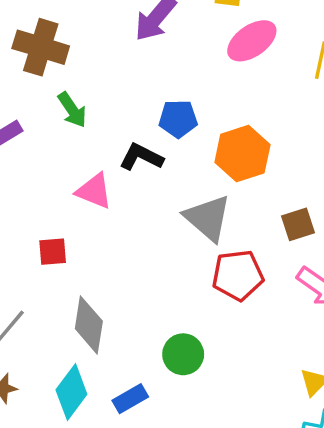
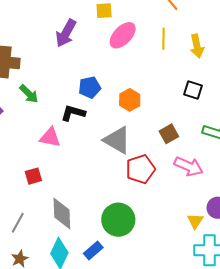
orange hexagon: (242, 154) -> (130, 100), size x0.7
green circle: (183, 354) -> (118, 220), size x1.4

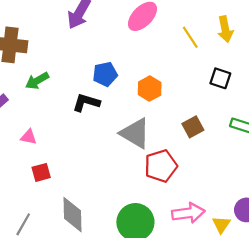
yellow line: (164, 39) -> (190, 37), moved, turned -35
green arrow: (29, 94) -> (37, 81), turned 105
pink triangle: (50, 137) -> (29, 137), moved, size x0.7
pink arrow: (189, 166) -> (188, 213), moved, turned -32

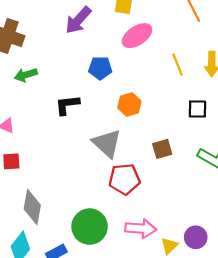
blue pentagon: (105, 74) -> (100, 68), moved
black square: (220, 78) -> (197, 109), turned -30
black L-shape: (86, 102) -> (67, 105), turned -35

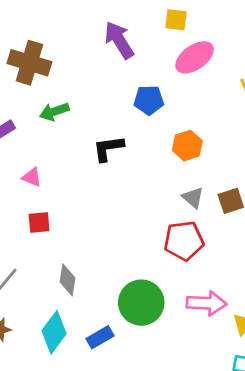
purple arrow: (78, 20) -> (119, 40), turned 108
gray triangle: (107, 143) -> (193, 198), moved, size x0.6
gray diamond: (32, 207) -> (67, 280), size x0.7

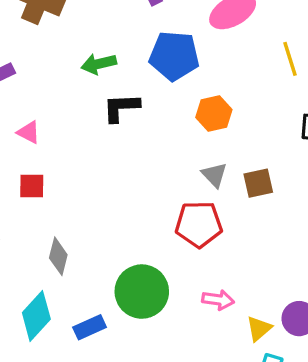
blue pentagon: (149, 100) -> (174, 56), size x1.4
green arrow: (54, 112) -> (99, 64), moved
pink arrow: (207, 303) -> (218, 300), size x0.7

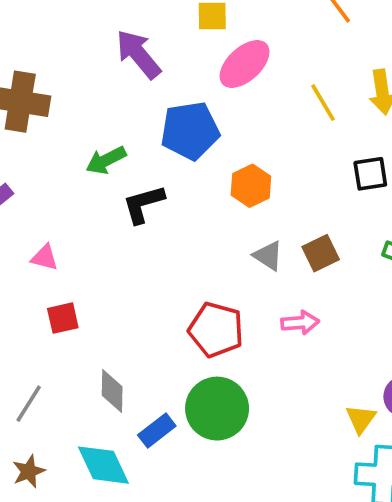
red pentagon: (199, 224) -> (216, 330), moved, turned 30
pink arrow: (218, 300) -> (300, 323), moved
cyan diamond: (36, 316) -> (103, 465), turned -54
blue rectangle: (90, 327) -> (157, 430), moved

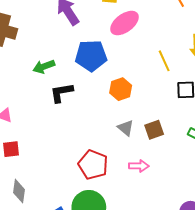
yellow line: (323, 103) -> (164, 61), moved
gray diamond: (112, 391) -> (19, 191), moved

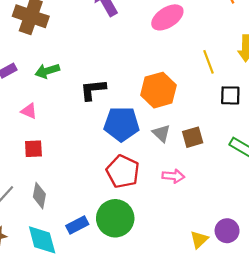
blue pentagon: (91, 56) -> (122, 124), moved
green arrow: (44, 67) -> (47, 71), moved
orange hexagon: (121, 89) -> (159, 90), size x1.4

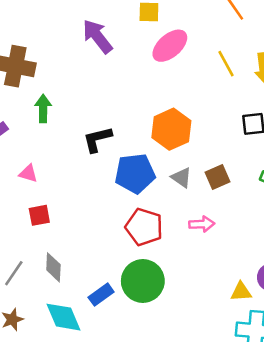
yellow line: (209, 62) -> (226, 64), moved
green arrow: (47, 71) -> (43, 108), moved, turned 115
yellow triangle: (199, 239) -> (241, 292), turned 48

